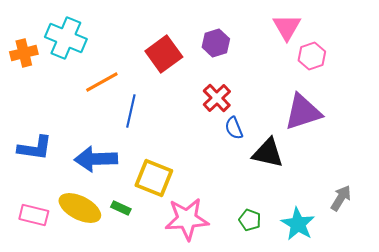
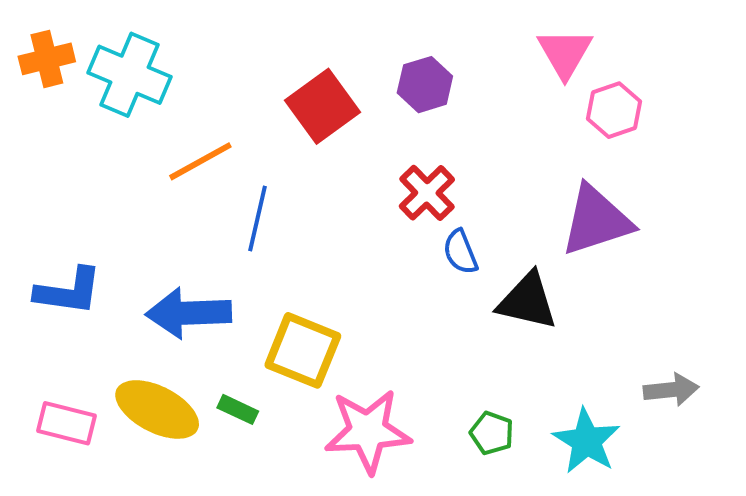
orange cross: (24, 53) -> (47, 59), moved
gray arrow: (341, 198) -> (671, 390), turned 52

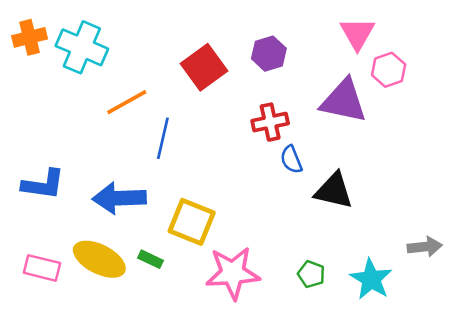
red cross: (427, 193) -> (270, 122), turned 32
purple triangle: (596, 220) -> (344, 101), moved, turned 30

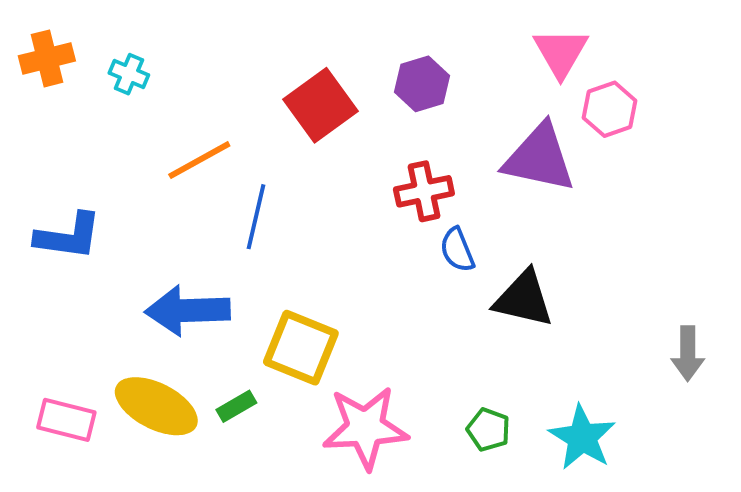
cyan cross: (82, 47) -> (129, 74), size x0.5
blue L-shape: (43, 184) -> (68, 236), moved
gray arrow: (425, 247) -> (688, 353), moved, turned 96
green rectangle: (150, 259) -> (236, 406), turned -55

